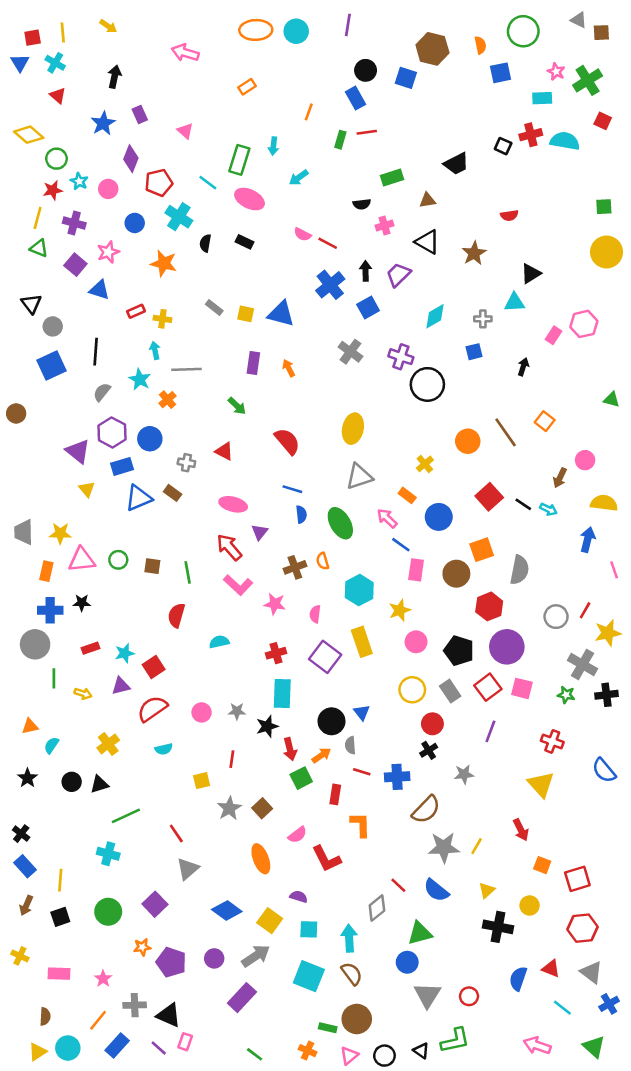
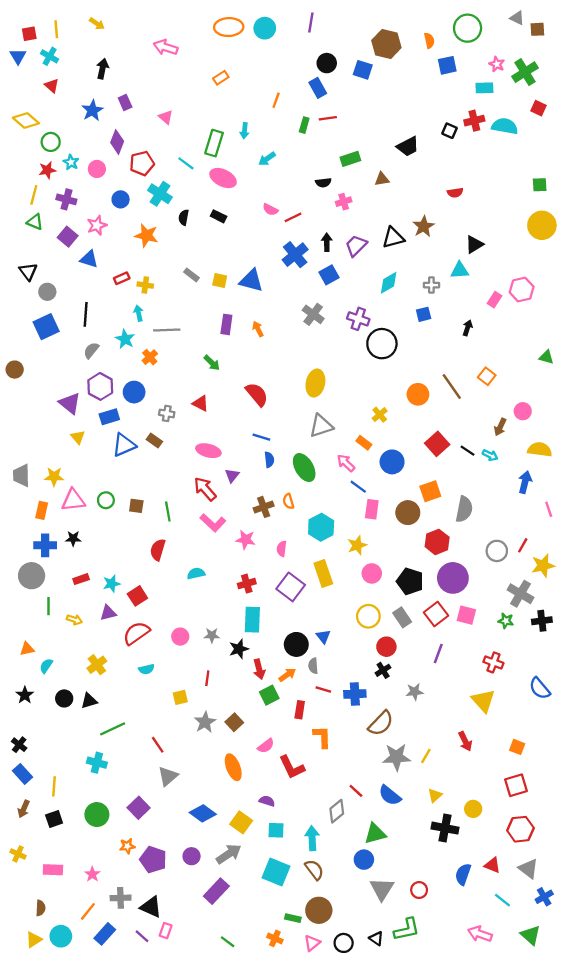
black triangle: (427, 242) -> (393, 238), moved, turned -45
red line: (328, 243) -> (293, 217), turned -54
orange square: (542, 865) -> (517, 747), moved

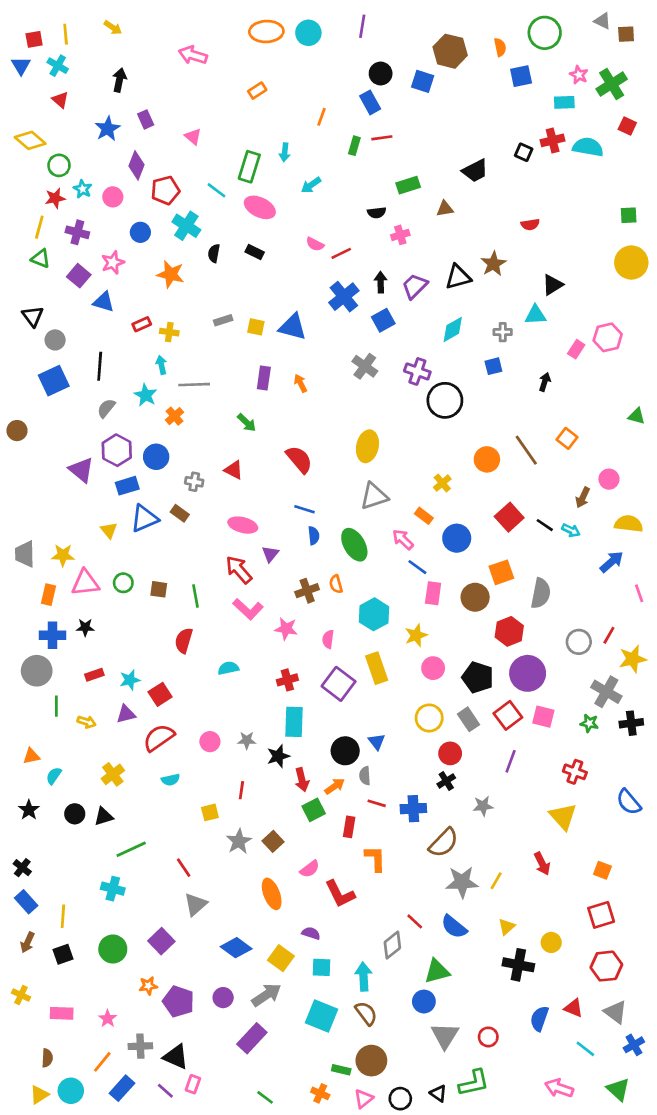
gray rectangle: (192, 275) -> (223, 320), turned -56
yellow triangle: (78, 437) -> (109, 530), moved
blue arrow: (525, 482) -> (612, 562), turned 35

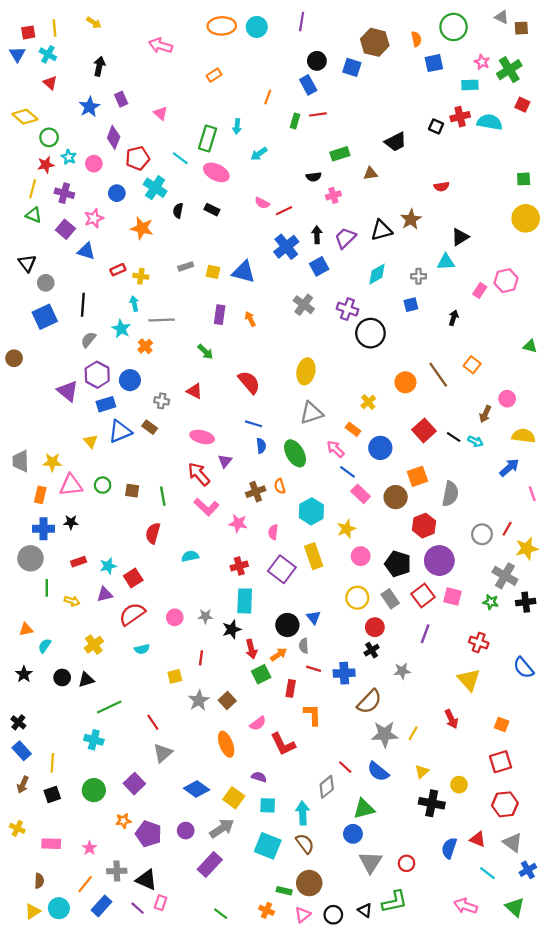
pink rectangle: (433, 593) -> (361, 494), turned -54

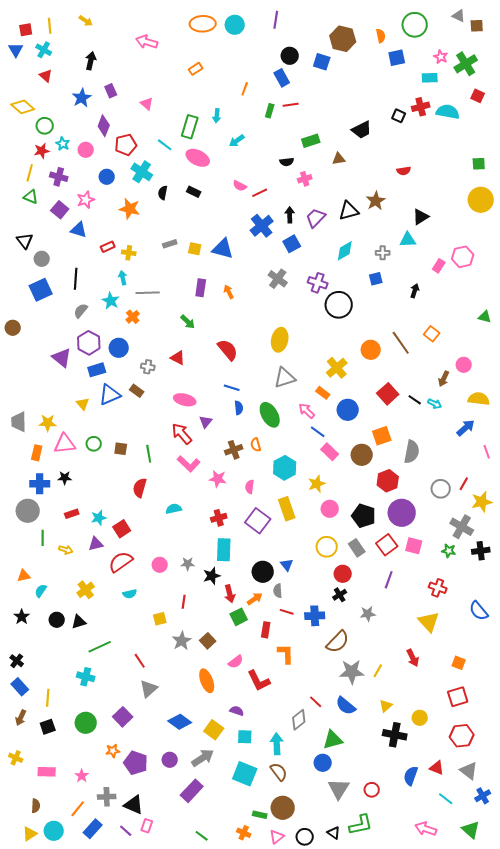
yellow cross: (368, 402) -> (337, 368), size x1.5

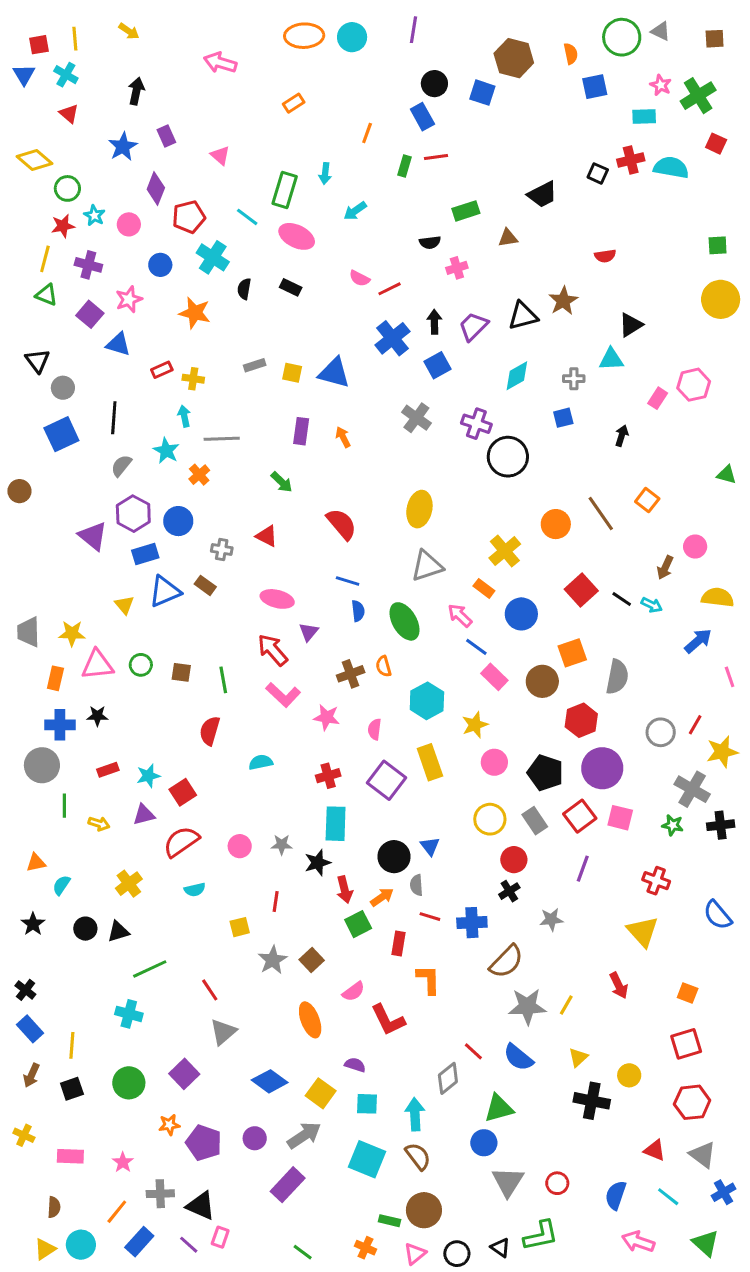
gray triangle: (459, 16) -> (661, 31), moved
blue semicircle: (411, 776) -> (616, 1195), moved

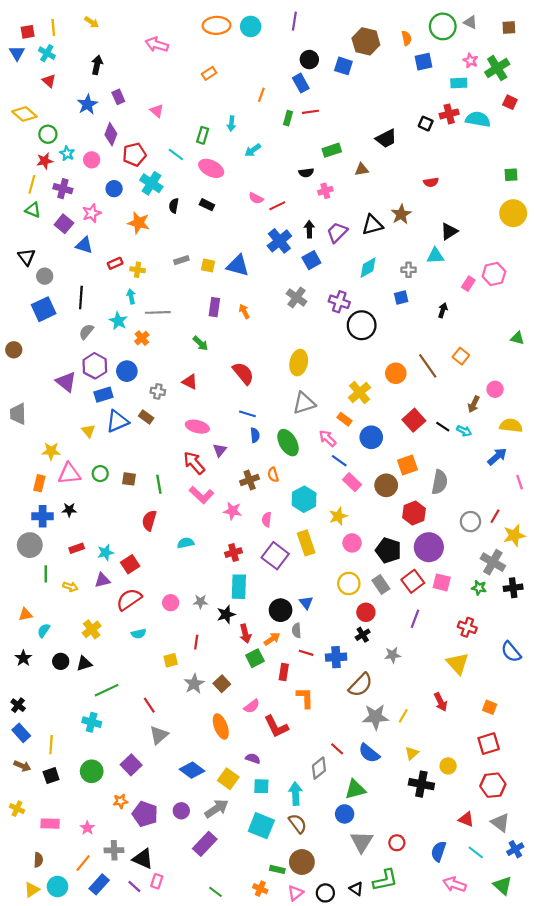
green rectangle: (285, 190) -> (203, 135), size x0.7
gray trapezoid: (28, 632) -> (18, 414), moved
brown arrow: (31, 1075) -> (22, 766), turned -91

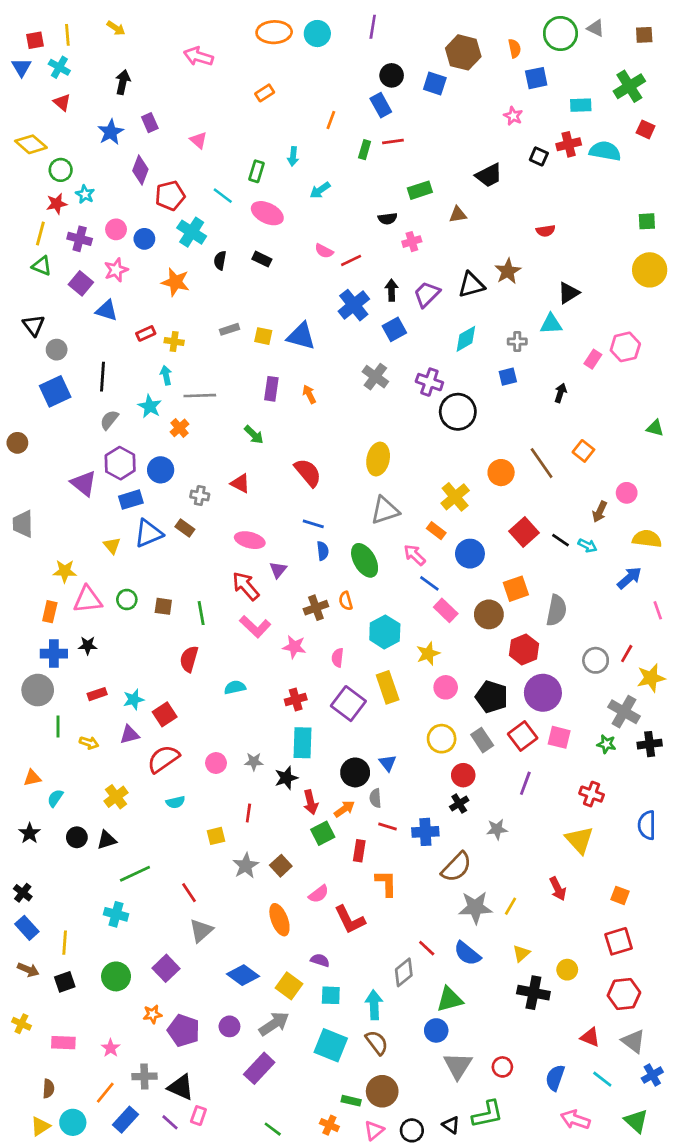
pink star: (470, 61) -> (513, 116), moved
pink circle: (92, 160) -> (116, 229), moved
blue semicircle: (511, 652) -> (647, 825), turned 40

